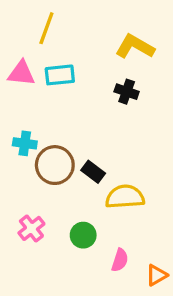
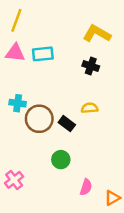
yellow line: (46, 28) -> (16, 20), moved
yellow semicircle: (125, 197) -> (90, 108), moved, size x0.6
pink cross: (31, 228) -> (14, 180), moved
green circle: (83, 235) -> (61, 160), moved

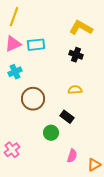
pink triangle: (15, 53) -> (13, 44), turned -30
cyan cross: (18, 103) -> (15, 72), moved, turned -32
black rectangle: (67, 124) -> (67, 117), moved

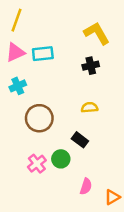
yellow L-shape: (81, 28) -> (97, 33), turned 30
black cross: (76, 55) -> (91, 66), turned -32
pink cross: (12, 150) -> (37, 164), moved

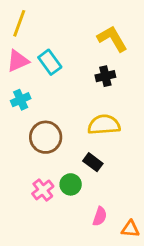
cyan rectangle: (43, 54) -> (50, 62), turned 60
yellow semicircle: (90, 107) -> (104, 125), size x1.6
orange triangle: (112, 197) -> (130, 229), turned 35

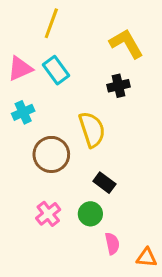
yellow line: (19, 23) -> (51, 23), moved
yellow semicircle: (104, 125) -> (92, 129), moved, turned 76
green circle: (71, 184) -> (90, 214), moved
pink semicircle: (100, 216) -> (112, 244), turned -30

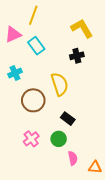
pink triangle: (20, 69) -> (13, 34), moved

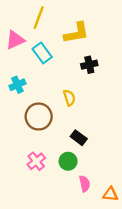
yellow L-shape: (82, 28) -> (76, 33), moved, turned 110
yellow semicircle: (60, 84) -> (69, 98), size x0.6

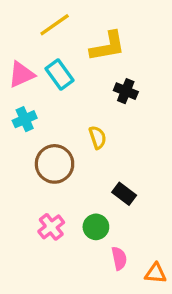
yellow line: (39, 18) -> (55, 25), turned 35
pink triangle: (15, 40) -> (21, 74), moved
black cross: (89, 65) -> (126, 91), turned 35
black rectangle: (79, 138) -> (124, 194), moved

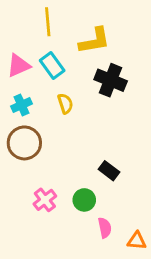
yellow line: (55, 25) -> (48, 22), turned -60
black cross: (126, 91) -> (111, 80), size x1.5
yellow semicircle: (98, 137) -> (65, 104), moved
brown circle: (55, 164) -> (24, 143), moved

